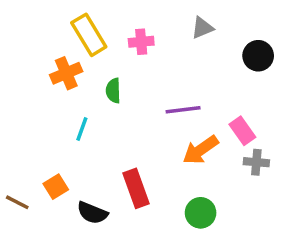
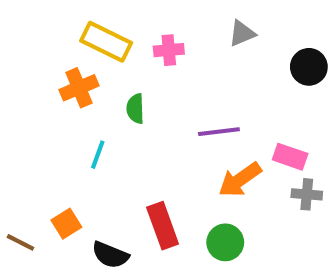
yellow rectangle: (89, 35) -> (106, 42), turned -33
pink rectangle: (242, 131) -> (290, 157), turned -36
green circle: (201, 213) -> (225, 242), moved

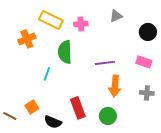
orange cross: (79, 88) -> (27, 39), moved
green semicircle: (135, 109) -> (65, 52), size x1.6
pink rectangle: (290, 157) -> (144, 62), moved
orange arrow: (240, 180) -> (115, 86), turned -50

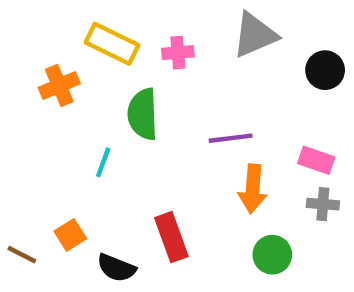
gray triangle: (116, 16) -> (255, 35), size x1.6
pink rectangle: (144, 62) -> (316, 160), moved
green circle: (108, 116) -> (272, 255), moved

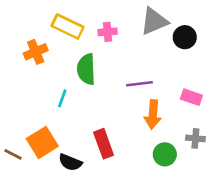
black circle: (325, 70) -> (185, 37), moved
gray cross: (323, 204) -> (195, 138), moved
orange square: (70, 235) -> (42, 142), size x1.6

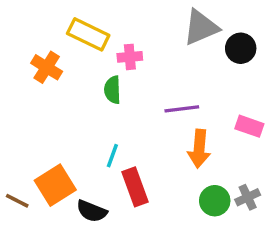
pink cross: (108, 32) -> (130, 57), moved
orange cross: (36, 52) -> (47, 67), turned -35
green semicircle: (86, 69) -> (112, 90), size x0.7
cyan line: (62, 98) -> (112, 156), moved
gray cross: (195, 138) -> (248, 197), moved, turned -30

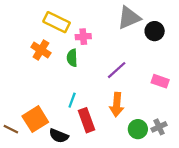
orange cross: (47, 67) -> (41, 50), moved
purple line: (182, 109) -> (117, 70), turned -35
orange arrow: (199, 149) -> (117, 105), moved

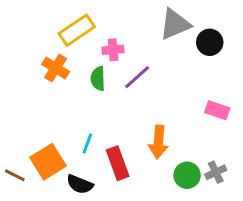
yellow rectangle: (57, 22) -> (77, 30), turned -60
purple line: (117, 70) -> (137, 77), moved
cyan line: (72, 100) -> (87, 144), moved

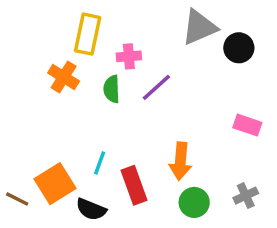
yellow rectangle: (77, 30) -> (88, 34), turned -44
green circle: (187, 175) -> (194, 202), moved

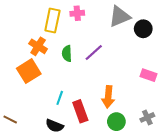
pink cross: (129, 56) -> (77, 13), moved
orange square: (55, 184) -> (29, 71), moved

